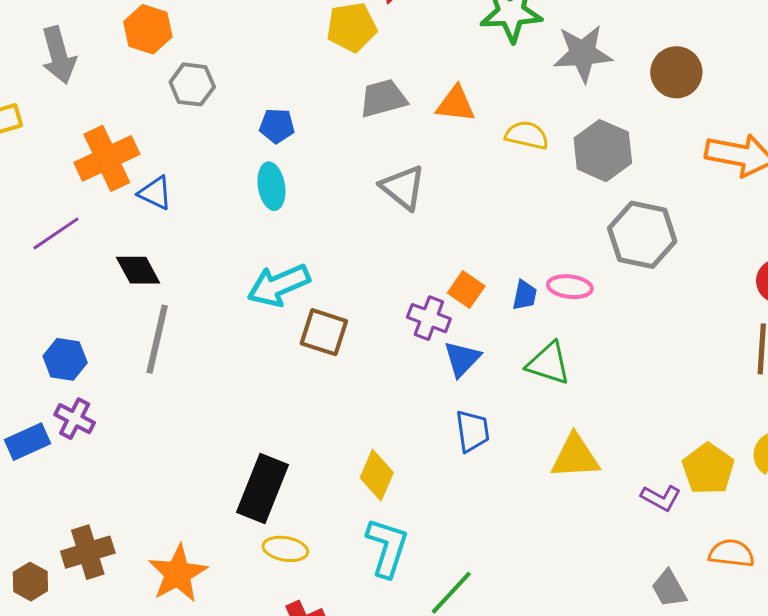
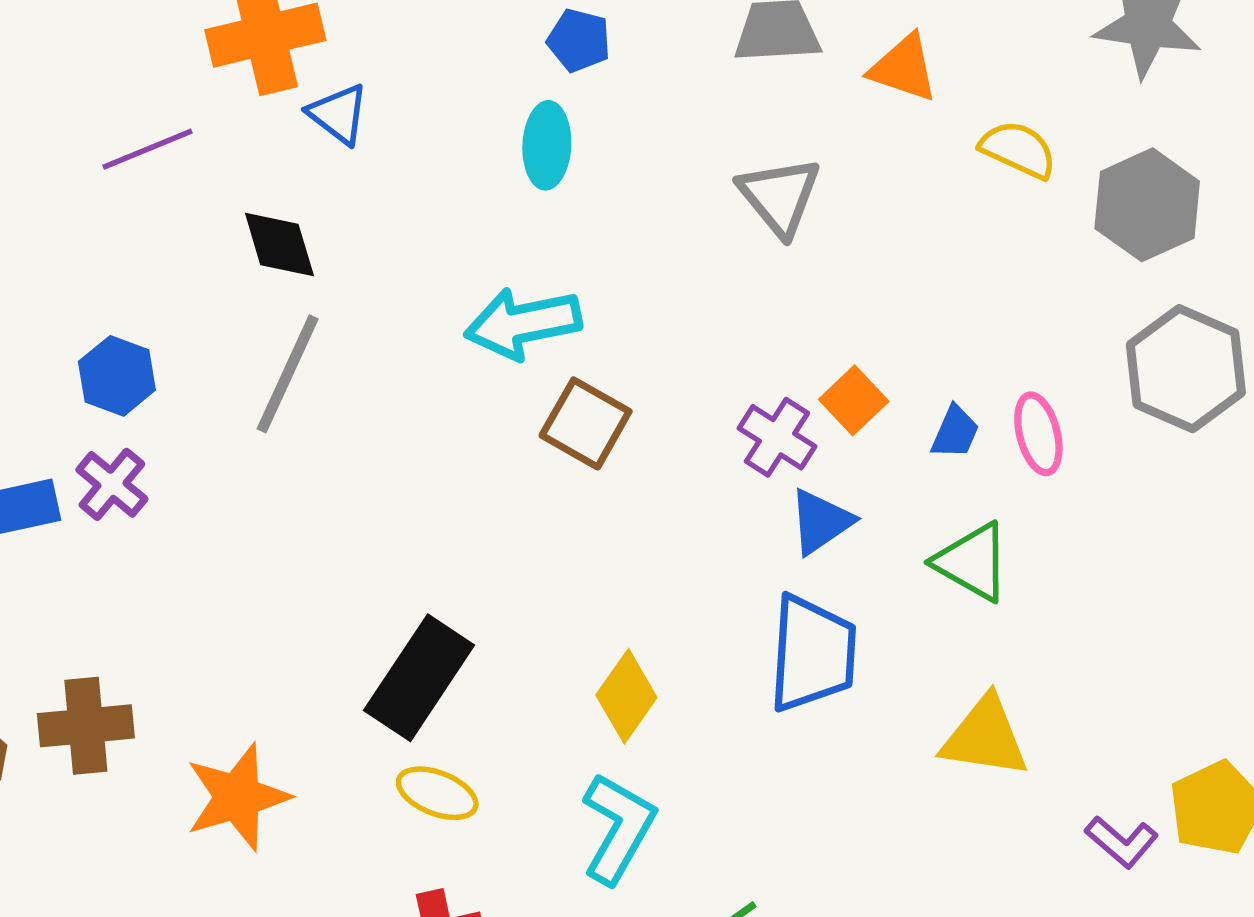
pink ellipse: (570, 287) -> (1038, 434), turned 57
blue trapezoid: (472, 431) -> (812, 654), size x1.5

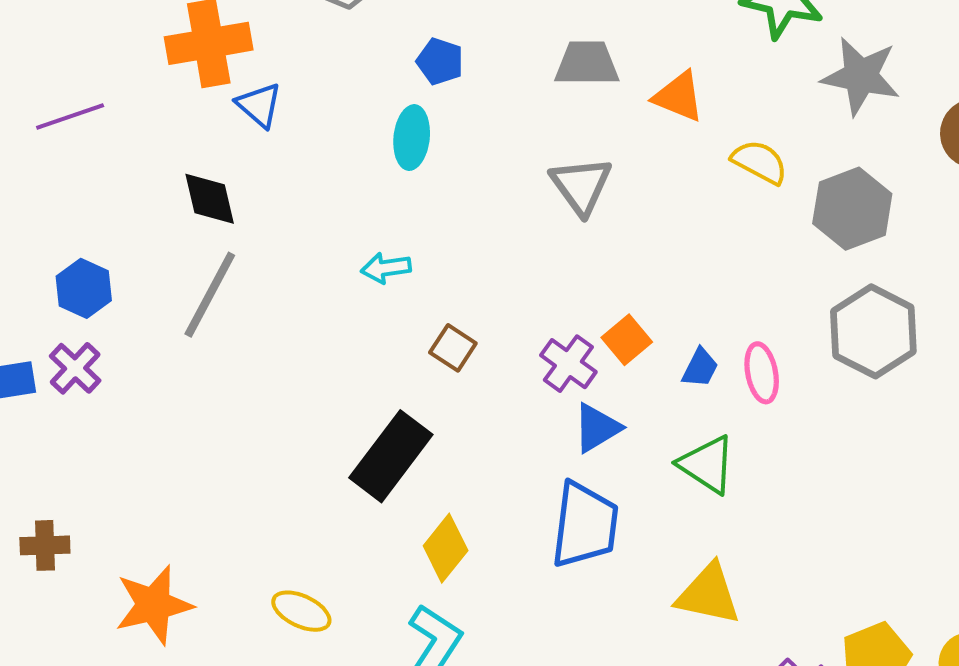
purple line: (148, 149) -> (70, 117), moved
cyan arrow: (523, 323) -> (386, 268), size x0.6
brown square: (586, 423) -> (453, 348), moved, size x0.7
black rectangle: (419, 678) -> (391, 456), moved
brown cross: (86, 726) -> (45, 545), size x0.7

